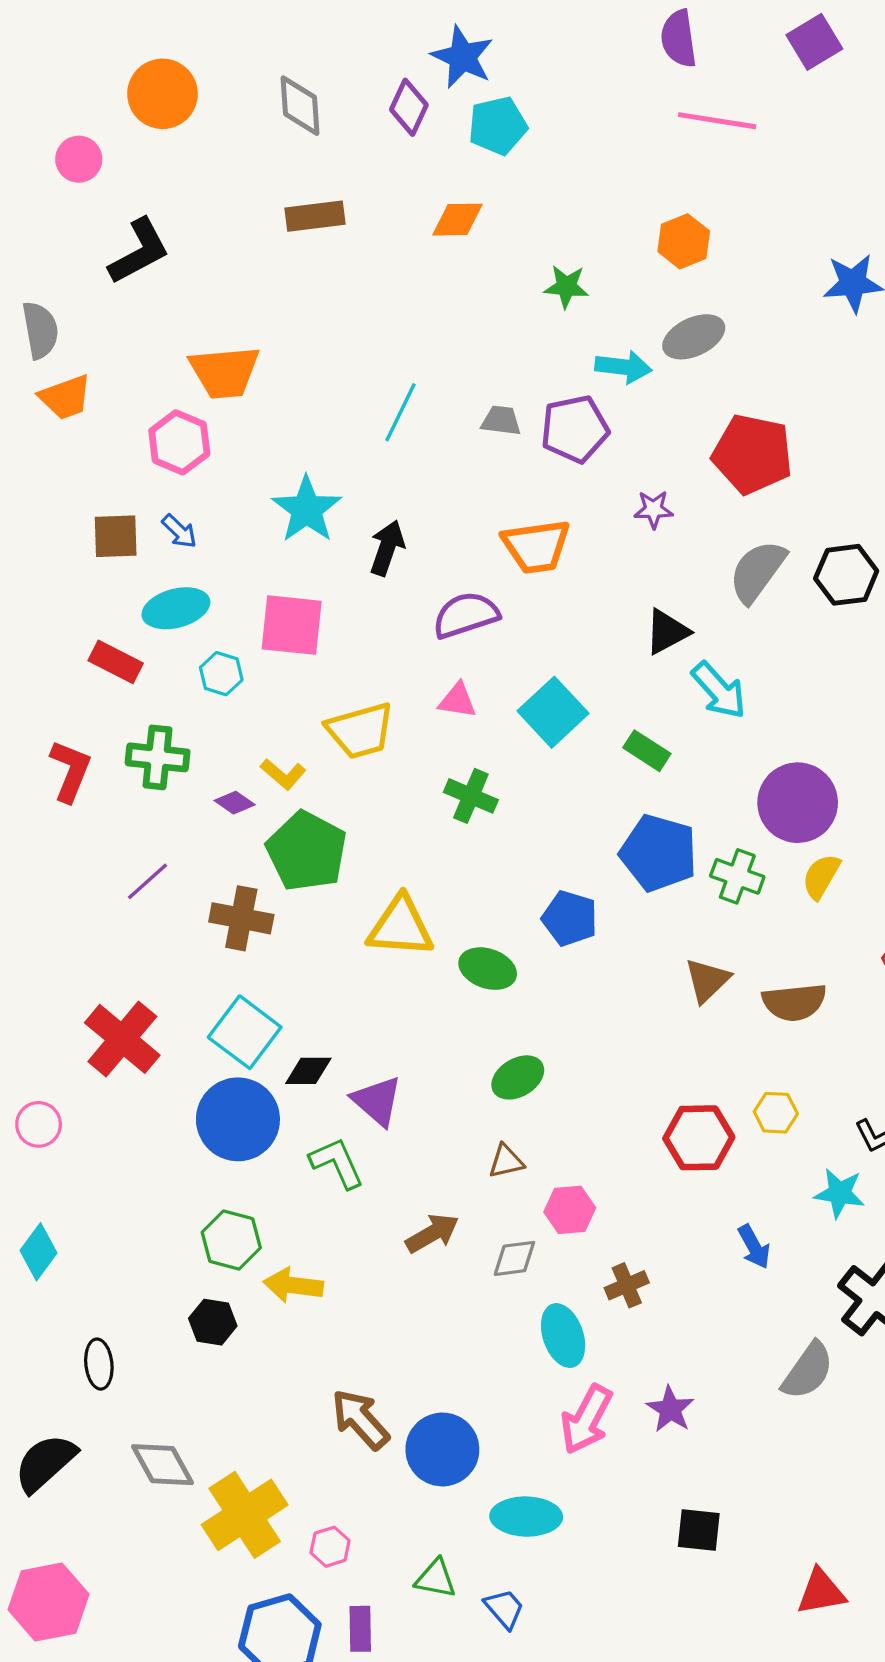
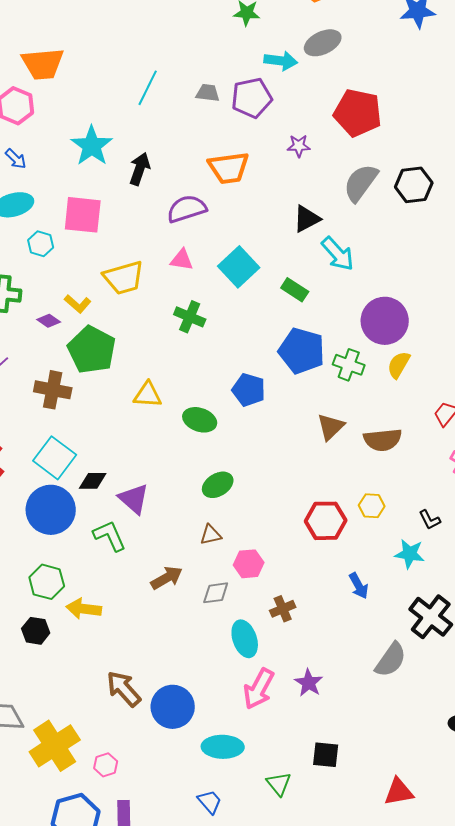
yellow triangle: (400, 927) -> (148, 395), size x0.7
green triangle: (436, 1579) -> (279, 784), moved, turned 40

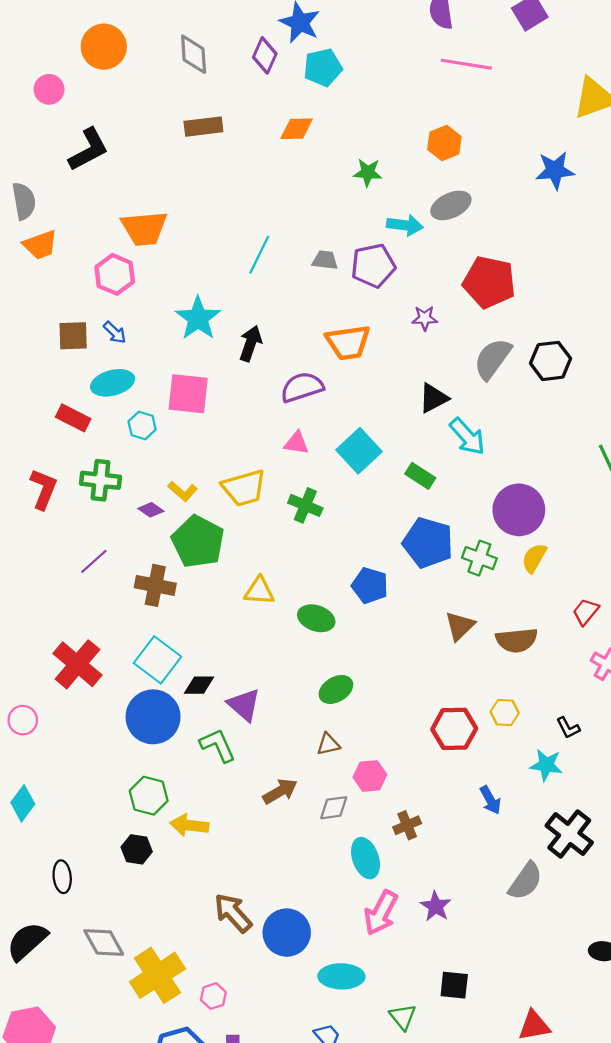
yellow trapezoid: (124, 278) -> (244, 488), moved

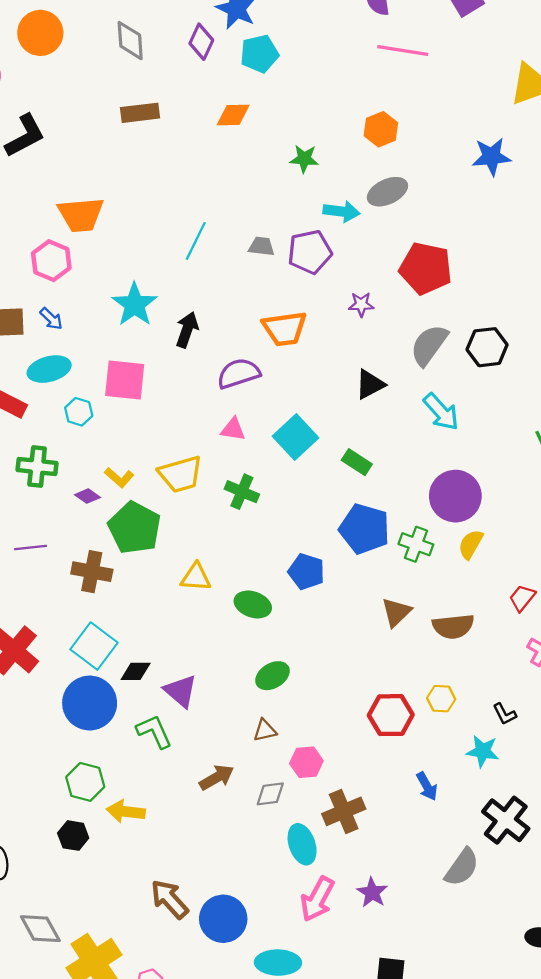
cyan arrow: (467, 436) -> (441, 412), moved
purple line: (94, 561) -> (30, 548), turned 36
brown cross: (407, 825) -> (344, 811), size x1.5

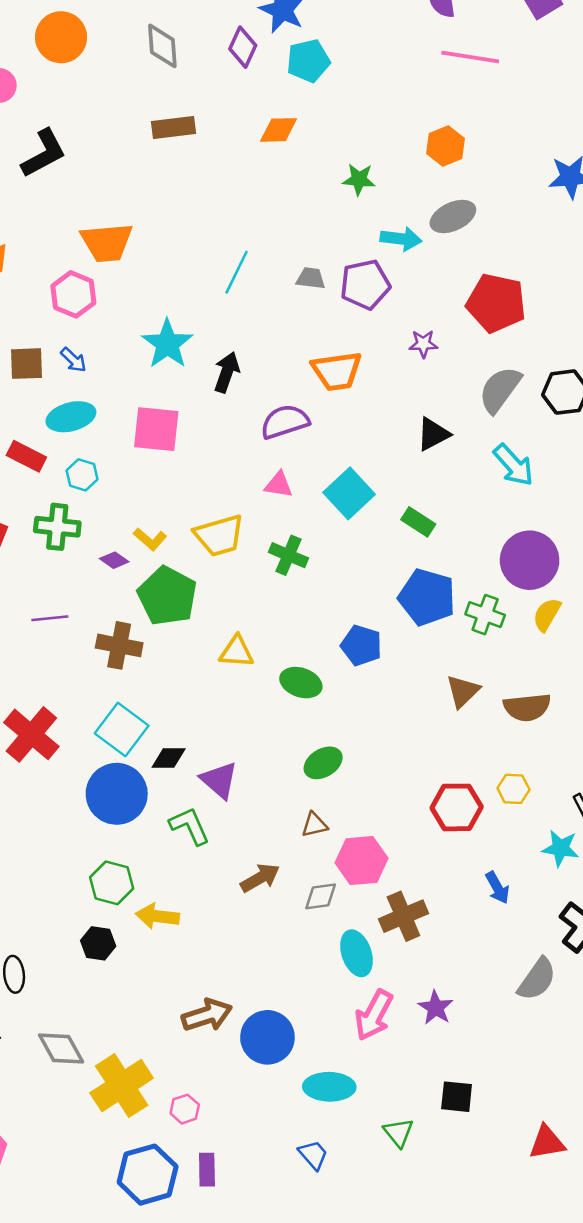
cyan hexagon: (79, 412) -> (82, 475), moved
pink hexagon: (306, 762) -> (361, 861), size x1.4
brown arrow: (170, 899) -> (207, 1015), turned 114

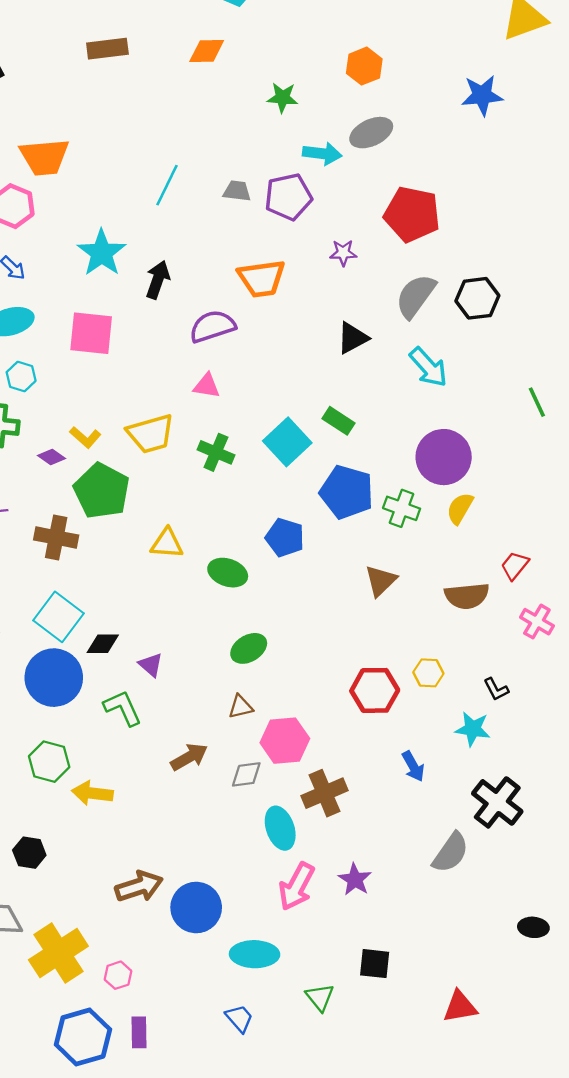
cyan square: (349, 493) -> (287, 442), moved
brown semicircle: (527, 707) -> (467, 596), moved
purple triangle: (219, 780) -> (151, 665), size x0.7
black hexagon: (98, 943) -> (29, 853), moved

